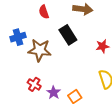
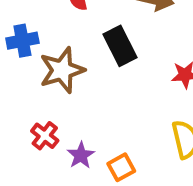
brown star: (40, 50) -> (62, 70), turned -30

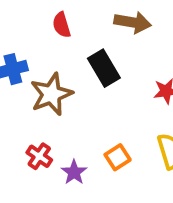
orange square: (121, 167) -> (118, 157), moved

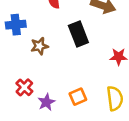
brown star: (51, 94) -> (39, 46), size x0.6

